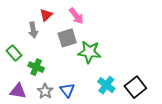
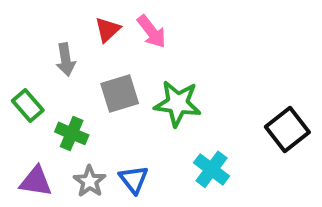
red triangle: (46, 15) -> (108, 30), moved
gray square: (67, 38) -> (120, 94), moved
black square: (135, 87) -> (287, 129), moved

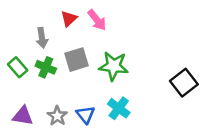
green cross: (72, 133) -> (46, 67), moved
cyan cross: (211, 169) -> (119, 108), moved

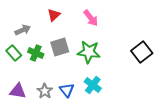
pink arrow: (97, 20) -> (91, 18), moved
gray arrow: (42, 38) -> (23, 30), moved, turned -105
black square: (184, 83) -> (142, 52), moved

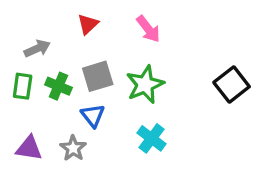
green star: (89, 52) -> (145, 84), turned -30
green rectangle: (14, 53) -> (23, 86), turned 49
blue triangle: (67, 90) -> (93, 116), moved

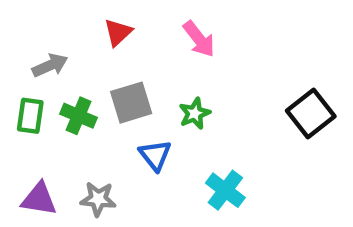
green star: (145, 84) -> (195, 114), size x0.6
blue triangle: (93, 116) -> (155, 155), moved
cyan cross: (152, 138) -> (225, 190), moved
gray star: (73, 148) -> (98, 199), turned -30

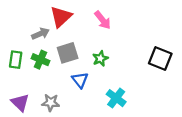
red triangle: (118, 32) -> (61, 17), size x1.5
gray arrow: (50, 65) -> (40, 34), moved
black square: (311, 114) -> (160, 58), turned -30
purple triangle: (39, 199) -> (20, 103), turned 36

